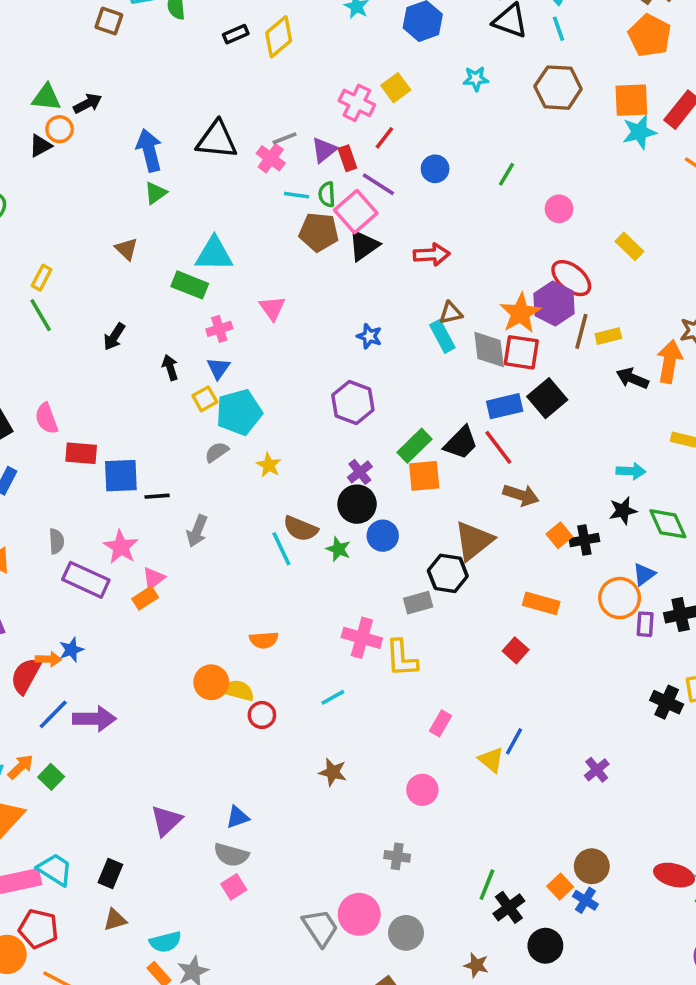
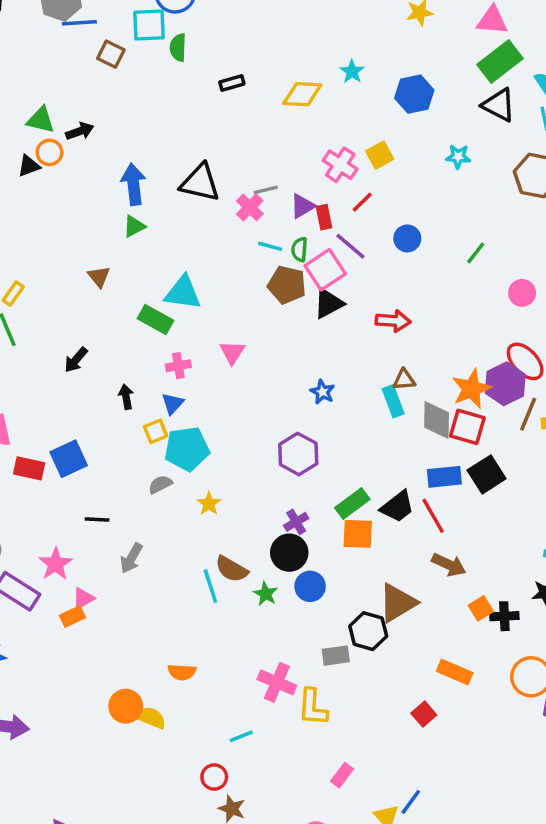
yellow diamond: (279, 37) -> (302, 94), moved, turned 36
blue square: (121, 476) -> (69, 459), moved, turned -30
red circle: (262, 715) -> (214, 777), moved

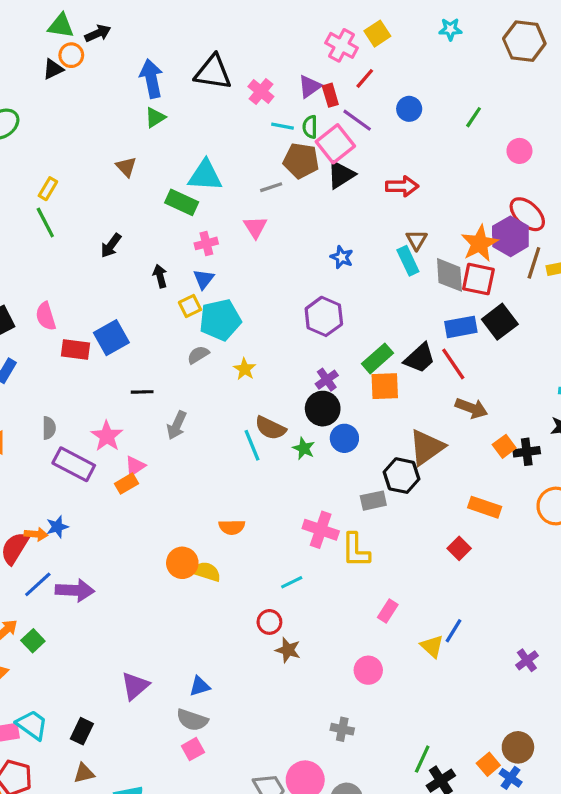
gray line: (266, 190) -> (271, 187), moved
brown triangle: (404, 380) -> (417, 240), turned -50

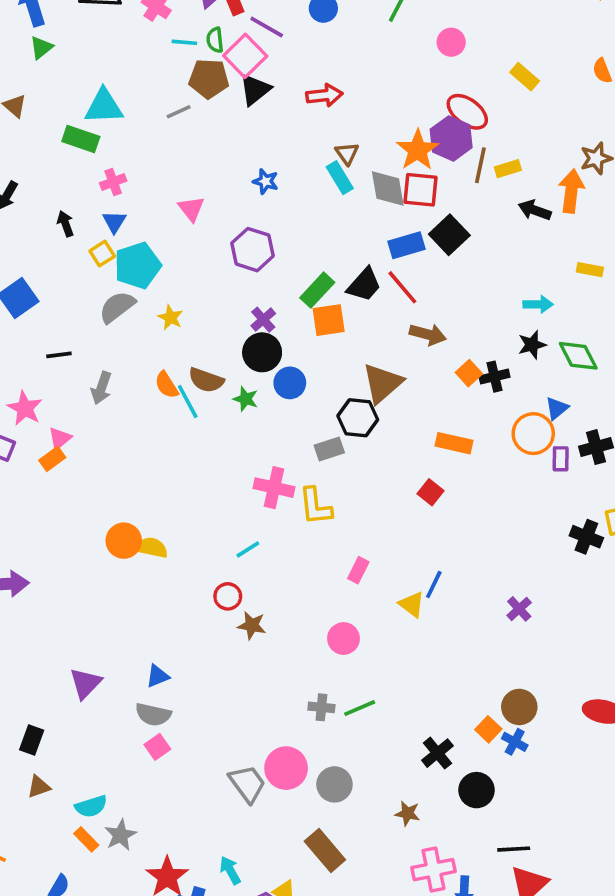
pink triangle: (255, 227) -> (191, 209), moved
gray semicircle: (198, 355) -> (117, 307), size x1.5
orange semicircle: (232, 527) -> (166, 385), moved, turned 65
green line: (422, 759) -> (360, 708), moved, turned 48

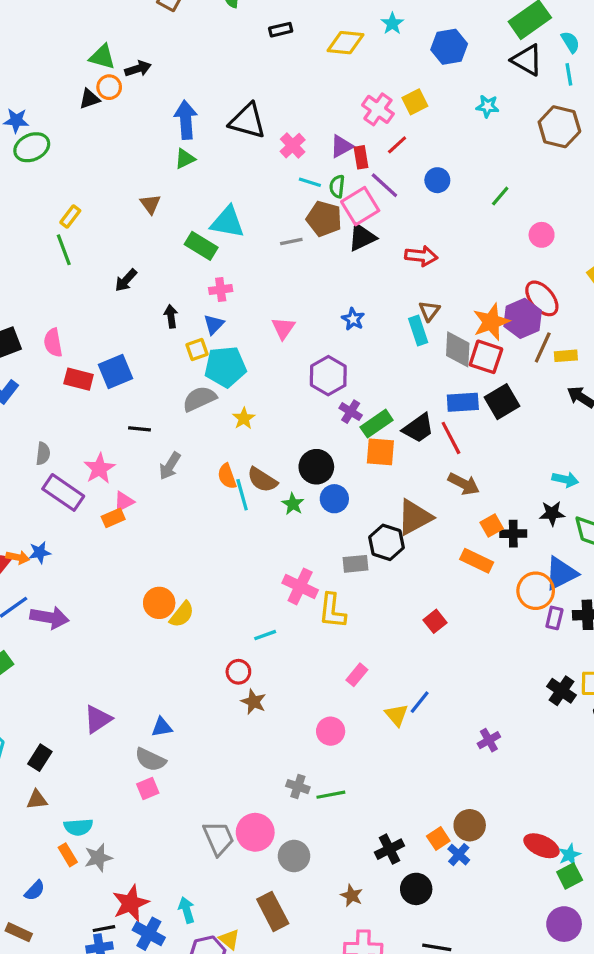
purple cross: (263, 320) -> (351, 412), moved, turned -30
blue triangle: (557, 408) -> (561, 573), size x1.6
orange rectangle: (454, 443) -> (477, 561), moved
yellow semicircle: (151, 548) -> (182, 614), turned 104

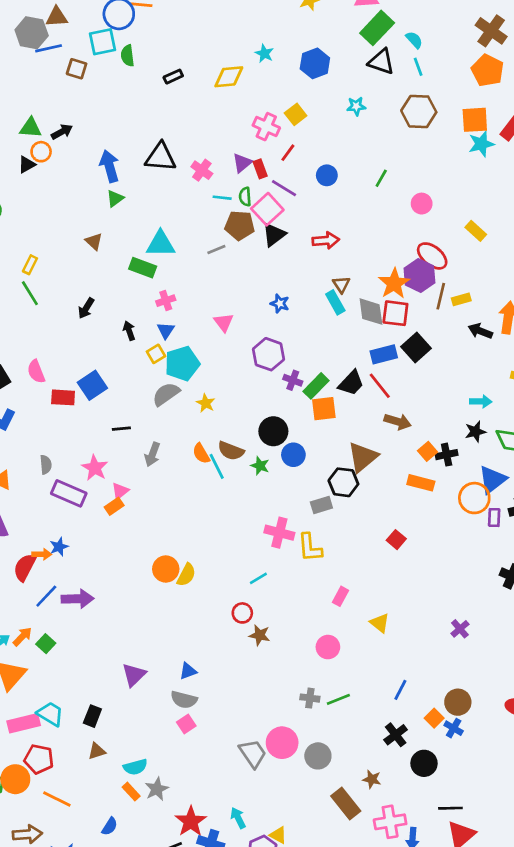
blue line: (420, 702) -> (400, 690), moved
brown rectangle: (273, 911) -> (346, 803), moved

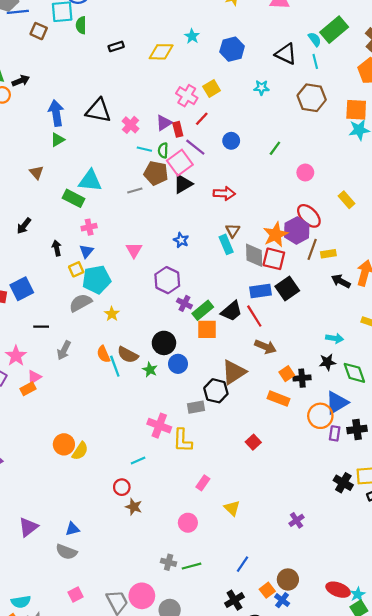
green rectangle: (377, 28) -> (334, 30), moved
pink square: (186, 724) -> (76, 595), moved

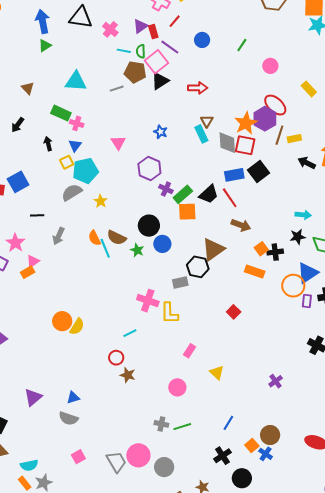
brown triangle: (36, 173) -> (28, 88), moved
green rectangle: (73, 198) -> (61, 113), moved
pink cross: (89, 227) -> (77, 123), turned 32

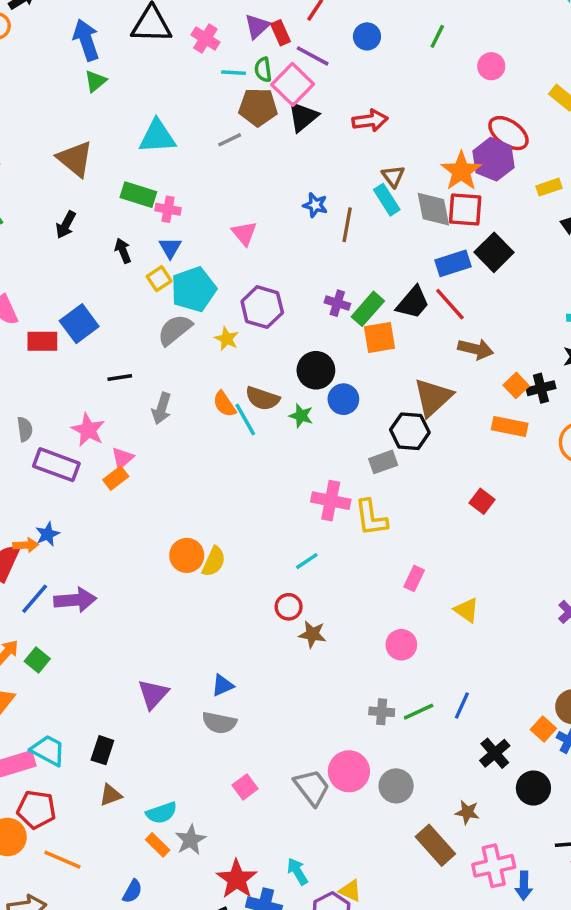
brown triangle: (28, 88) -> (75, 159), size x1.6
brown line: (279, 135) -> (347, 225), moved
purple hexagon: (149, 169) -> (262, 307), moved
blue line: (228, 423) -> (462, 706), moved

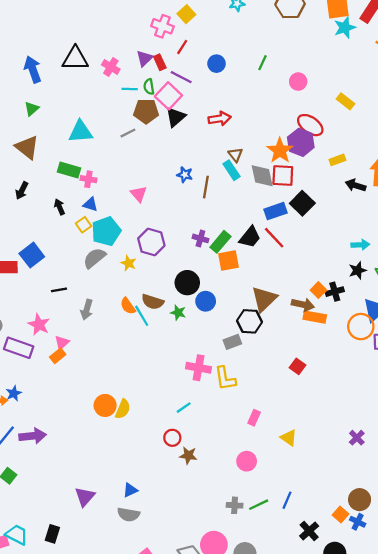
green triangle: (95, 81) -> (32, 109), moved
blue triangle: (170, 248) -> (90, 204), turned -42
brown arrow: (476, 349) -> (303, 305), moved

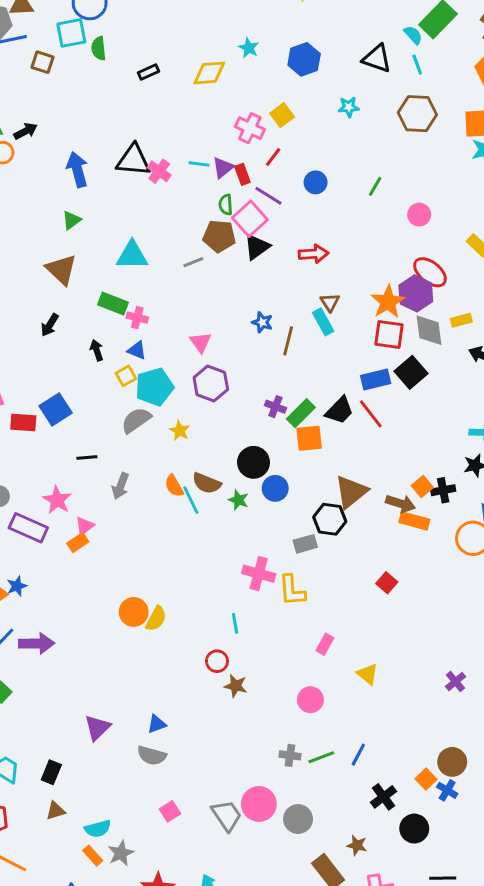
pink cross: (111, 67) -> (159, 171), moved
cyan line: (130, 89) -> (199, 164), moved
gray diamond: (262, 176) -> (429, 330), moved
purple hexagon: (151, 242) -> (211, 384), moved
cyan line: (184, 408) -> (235, 623), turned -70

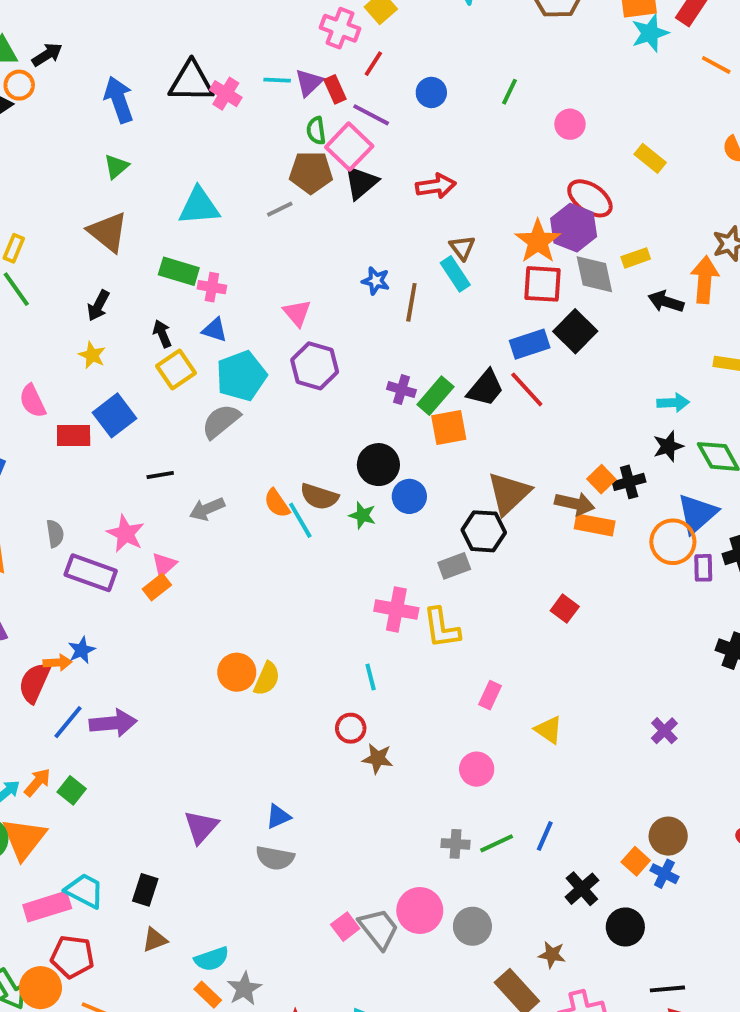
yellow square: (126, 376) -> (176, 369), moved, size x1.4
yellow star: (180, 431) -> (92, 355), moved
gray arrow: (121, 486) -> (207, 509), turned 50
pink square: (170, 811) -> (345, 927), moved

